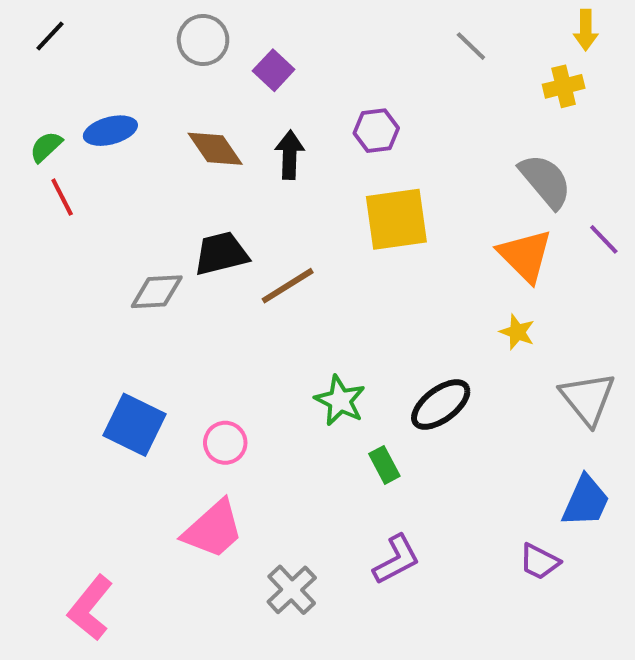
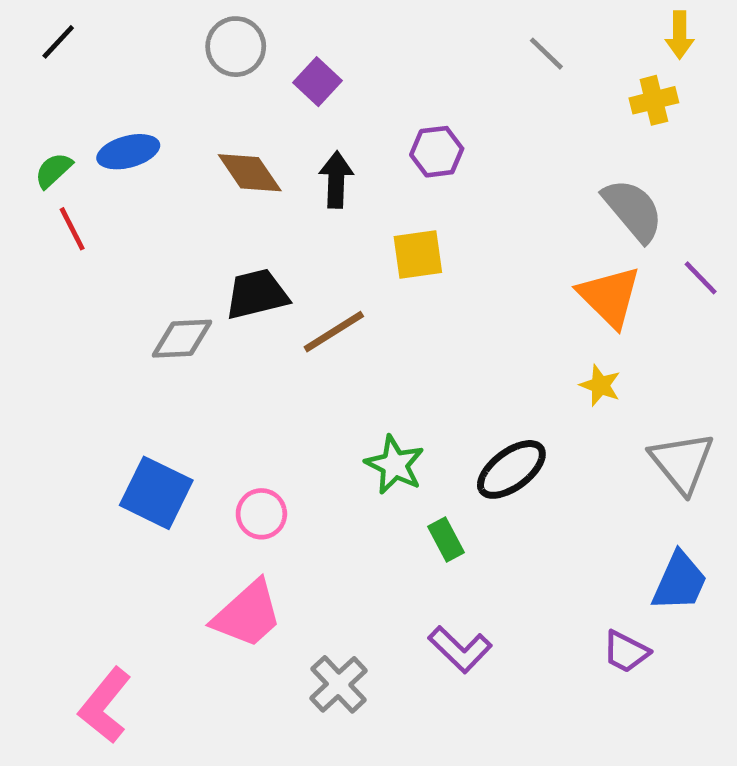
yellow square: (396, 219) -> (418, 254), moved, size x0.7
purple L-shape: (396, 560) -> (460, 649), turned 72

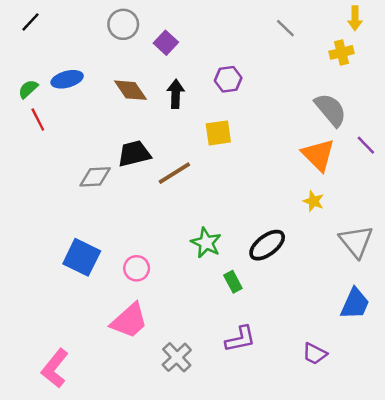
purple L-shape: (460, 649) -> (240, 339), turned -56
purple trapezoid: (626, 652) -> (315, 354), moved

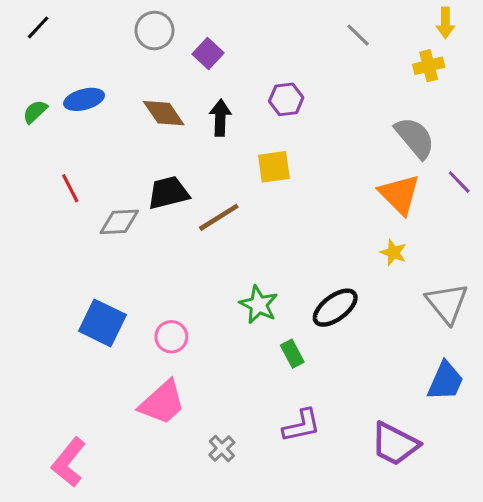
red line: (38, 119) -> (70, 188), moved
purple trapezoid: (315, 354) -> (395, 444), size x1.6
gray cross: (177, 357) -> (222, 449), size x0.7

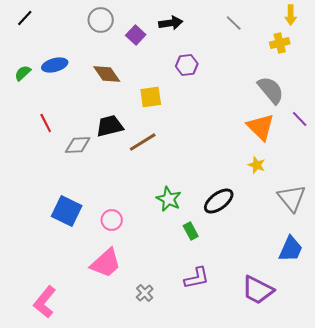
black arrow: (220, 118) -> (171, 23), moved, turned 80
yellow square: (274, 167) -> (151, 97), moved

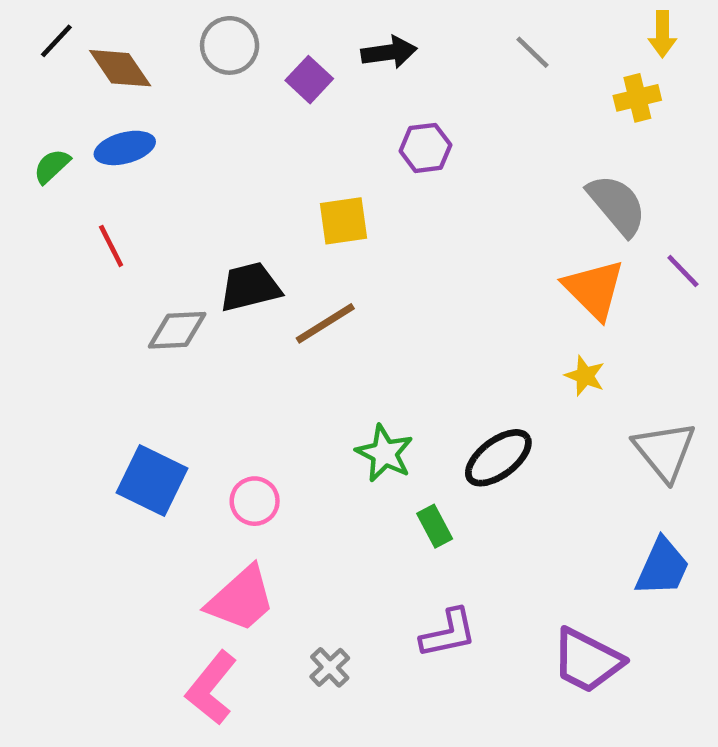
brown diamond: (107, 74) -> (120, 68), moved
red line: (46, 123) -> (111, 246), moved
pink L-shape: (45, 302) -> (211, 688), moved

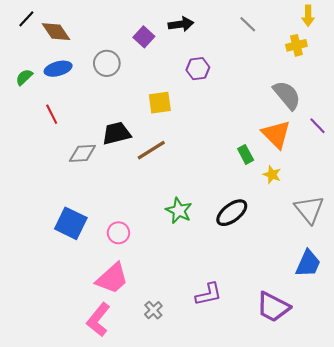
gray circle: (230, 45) -> (107, 63), moved
green rectangle: (435, 526) -> (246, 154), moved

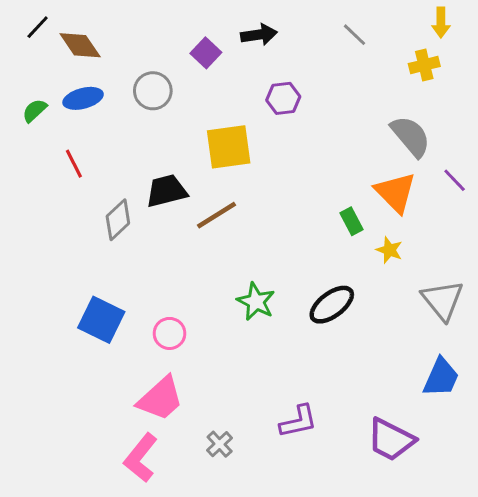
yellow square: (160, 103) -> (229, 147), size x1.4
gray diamond: (82, 153) -> (118, 220), turned -40

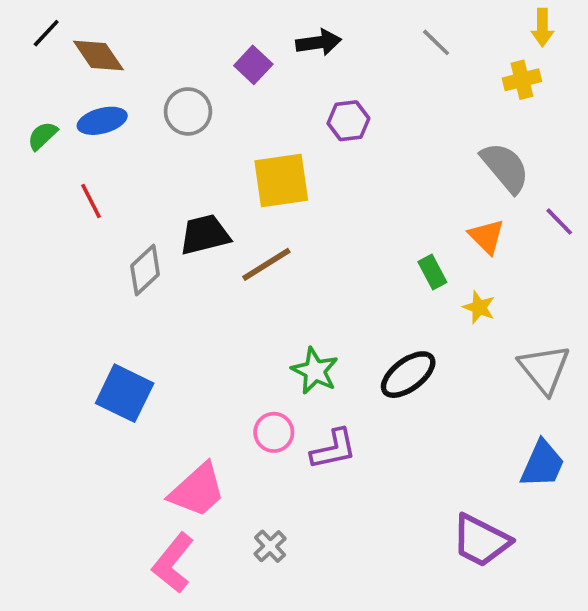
orange triangle: (395, 192) -> (486, 236), size x0.7
pink circle: (169, 333) -> (274, 432), moved
purple L-shape: (298, 421) -> (333, 449), moved

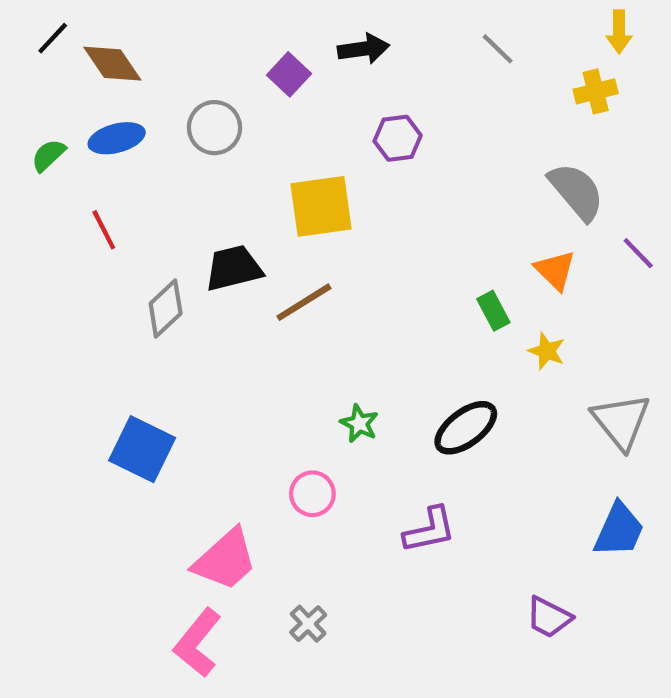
green star: (315, 371) -> (359, 424), size x0.7
purple L-shape: (333, 449) -> (430, 530), moved
purple trapezoid: (481, 541) -> (549, 617), size x0.7

